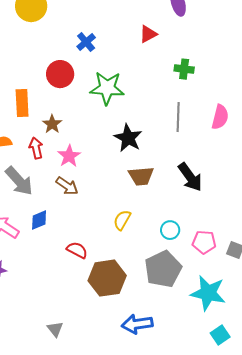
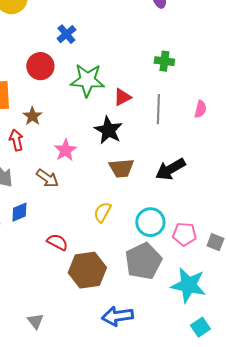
red triangle: (148, 34) -> (122, 97), moved
pink semicircle: (220, 117) -> (200, 109), size x0.7
pink star: (69, 156) -> (65, 150), moved
black arrow: (190, 177) -> (170, 169), turned 96
cyan circle: (170, 230) -> (150, 222), size x1.5

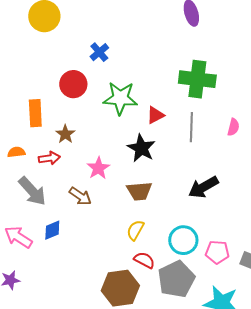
green cross: (164, 61) -> (197, 79), size x1.8
red arrow: (16, 140) -> (49, 158), turned 95
brown trapezoid: (121, 168) -> (139, 191), moved
red semicircle: (57, 242) -> (144, 260), moved

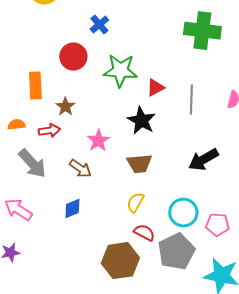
green cross: (197, 79) -> (202, 31), moved
blue diamond: (52, 230) -> (72, 209), moved

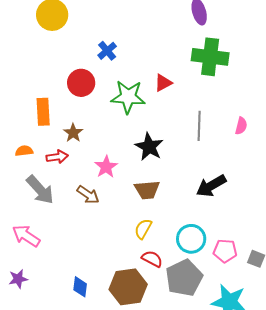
red triangle: (155, 88) -> (163, 83), moved
blue diamond: (72, 209) -> (80, 287), moved, turned -60

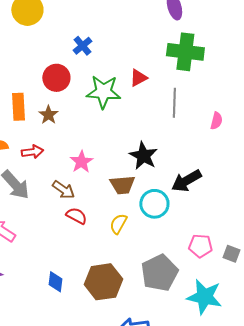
gray line: (199, 126) -> (174, 103), moved
brown star: (73, 133) -> (48, 115), moved
black star: (149, 147) -> (143, 156), moved
cyan circle: (191, 239) -> (154, 204), moved
red semicircle: (152, 259) -> (76, 216), moved

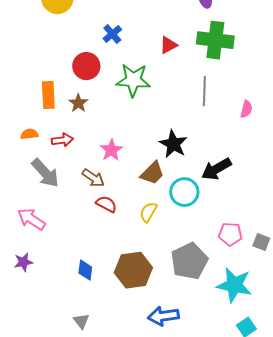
red triangle: (138, 78) -> (168, 45), moved
brown trapezoid: (122, 185) -> (152, 173), turned -40

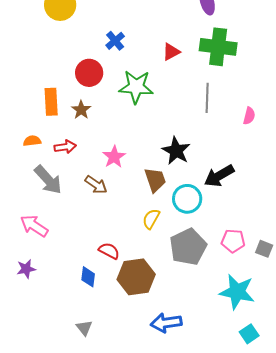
brown trapezoid: (152, 173) -> (155, 180), turned -64
red semicircle: (106, 204) -> (109, 251), moved
gray pentagon: (189, 261) -> (188, 247), moved

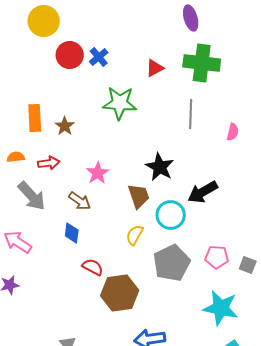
red circle: (89, 73) -> (70, 55), moved
blue diamond: (88, 277) -> (72, 233), moved

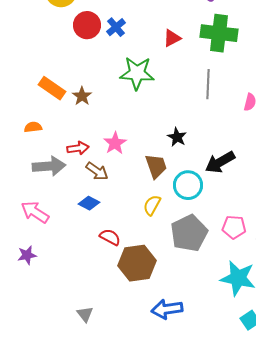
orange rectangle: (35, 118) -> (52, 88), turned -52
red arrow: (49, 163) -> (78, 148), moved
black star: (160, 167) -> (177, 137), size x0.7
gray arrow: (32, 196) -> (49, 166), turned -52
blue diamond: (72, 233) -> (89, 203), turned -70

